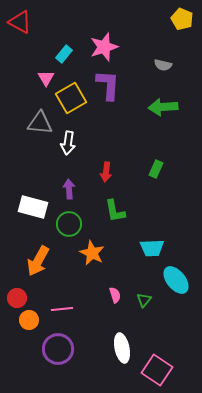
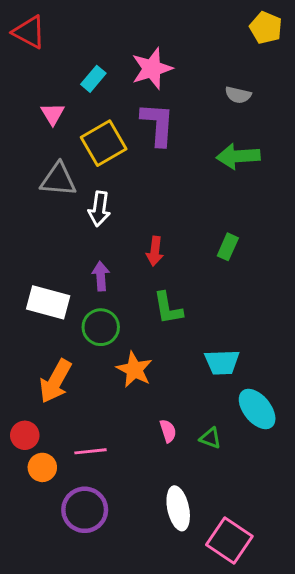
pink triangle: (46, 78) -> (53, 114), moved
green triangle: (144, 300) -> (210, 438), turned -49

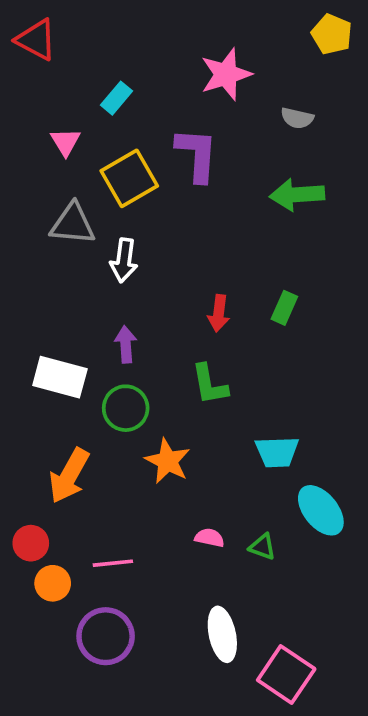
pink star: (152, 69) -> (226, 74), moved
red arrow: (155, 251) -> (219, 313), moved
pink semicircle: (168, 431) -> (210, 538), turned -60

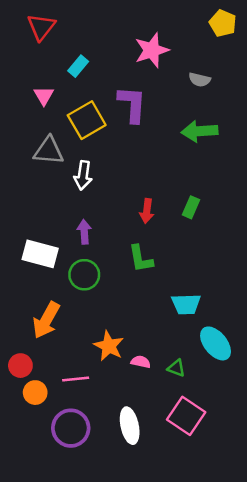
red triangle: (36, 40) -> (41, 27), moved, turned 40
orange star: (168, 461) -> (109, 346), moved
white ellipse: (222, 634) -> (130, 426), moved
pink square: (286, 674) -> (186, 416), moved

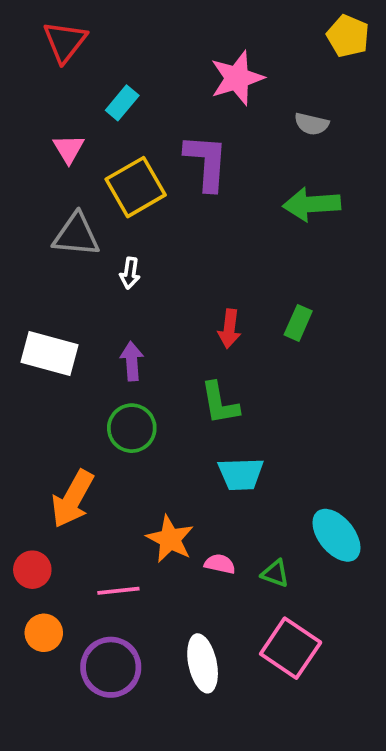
white arrow: (83, 175) -> (130, 273), size x0.7
white rectangle: (40, 254) -> (50, 354), moved
cyan trapezoid: (186, 304) -> (241, 474), moved
orange circle: (35, 393) -> (44, 633), moved

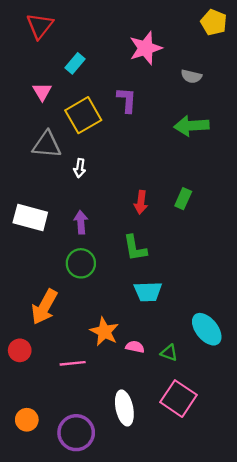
purple L-shape: (206, 162) -> (127, 100), size x0.7
orange circle: (44, 633) -> (27, 420), moved
purple circle: (111, 667) -> (76, 433), moved

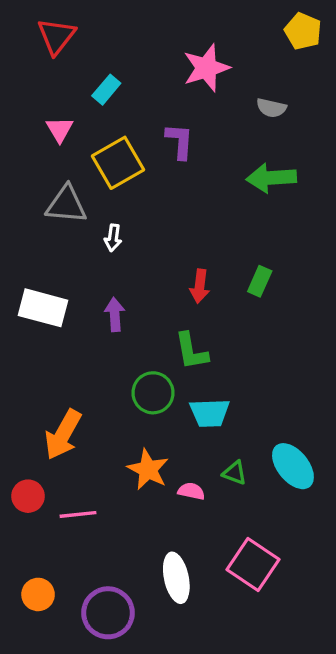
green circle: (81, 263) -> (153, 393), moved
green triangle: (169, 353) -> (235, 473), moved
pink line: (73, 363) -> (78, 514), moved

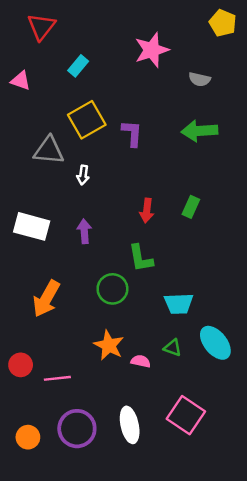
pink triangle: (60, 130) -> (21, 81), moved, turned -40
purple L-shape: (180, 141) -> (132, 133), moved
cyan trapezoid: (210, 413) -> (179, 304), moved
orange arrow: (63, 434) -> (46, 299), moved
purple circle: (108, 613) -> (77, 429), moved

